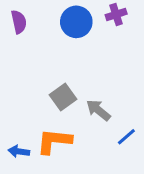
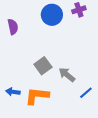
purple semicircle: (19, 22) -> (13, 27), moved
blue arrow: (19, 151) -> (13, 92), moved

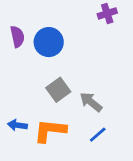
blue circle: (52, 15) -> (49, 42), moved
blue line: (86, 93) -> (98, 135), moved

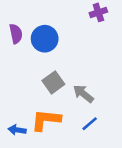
blue arrow: (17, 125) -> (17, 130), moved

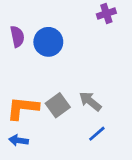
gray square: (53, 82) -> (58, 105), moved
orange L-shape: (46, 120) -> (23, 108), moved

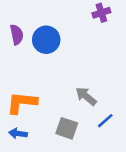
gray square: (58, 105) -> (67, 128), moved, turned -35
blue line: (97, 134) -> (105, 121), moved

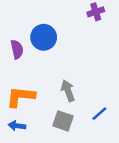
purple semicircle: (17, 35) -> (17, 49), moved
gray arrow: (86, 96) -> (68, 91), moved, turned 30

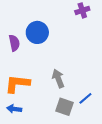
gray square: (63, 121) -> (65, 107), moved

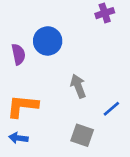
gray arrow: (58, 78) -> (78, 86), moved
blue line: (85, 98) -> (111, 109), moved

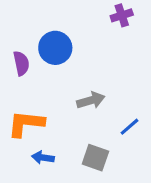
gray arrow: (78, 86) -> (91, 100), turned 95
blue arrow: (18, 138) -> (43, 158), moved

